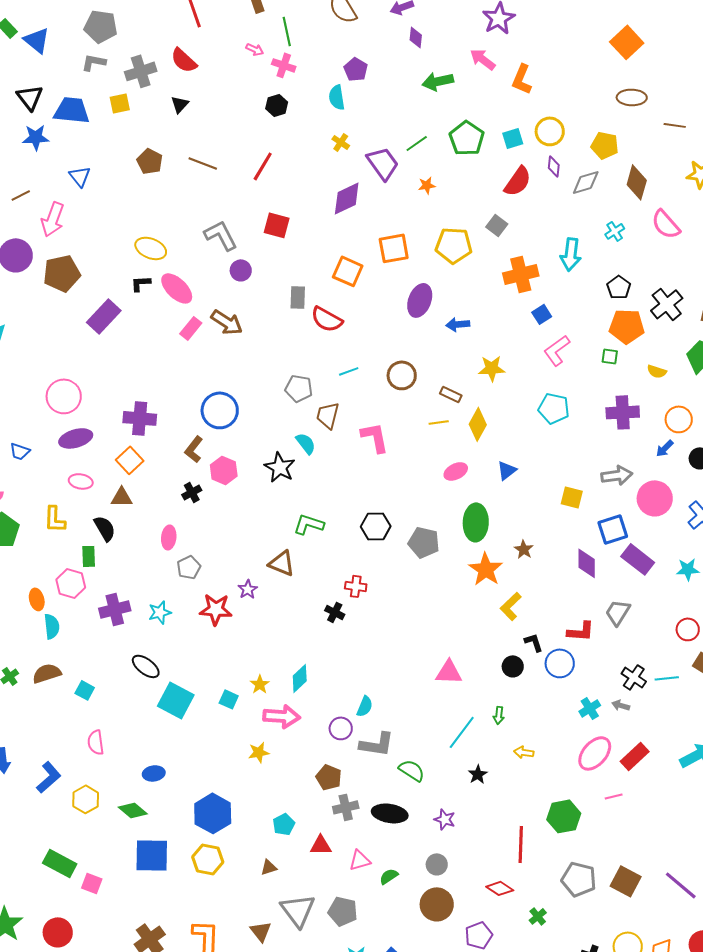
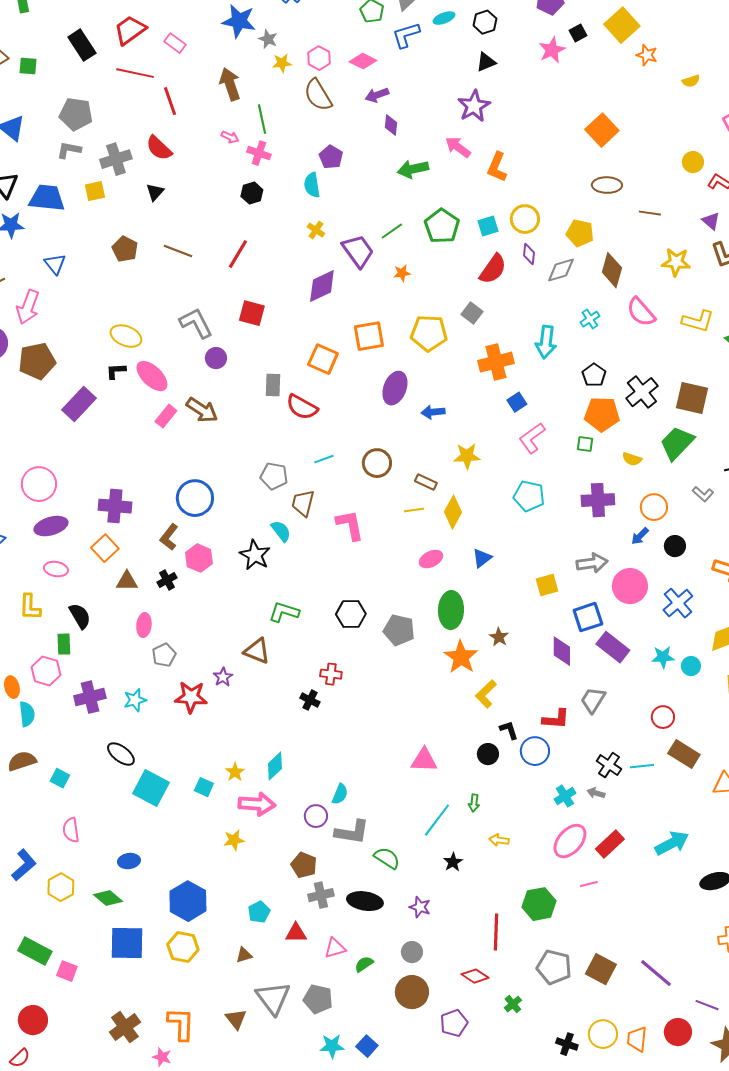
brown triangle: (122, 497) -> (127, 581), moved
yellow square: (572, 497) -> (547, 585), turned -30

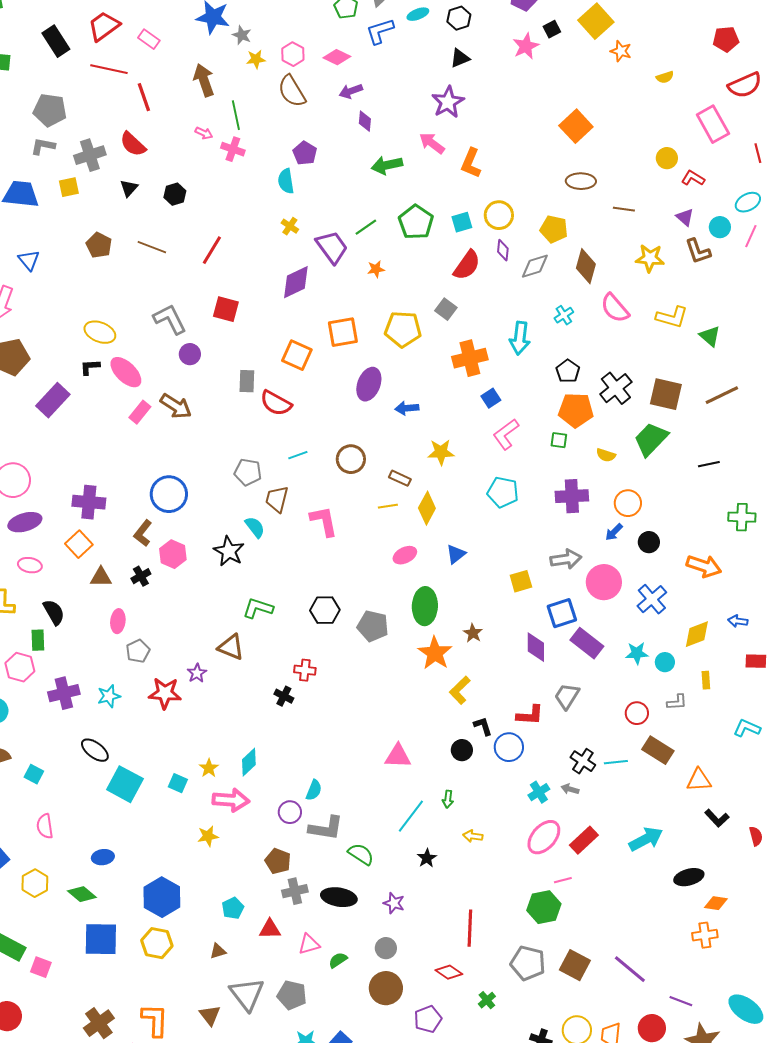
black hexagon: (252, 193) -> (175, 194), moved
gray L-shape: (703, 494) -> (677, 702), moved, turned -45
green hexagon: (539, 904) -> (544, 907), moved

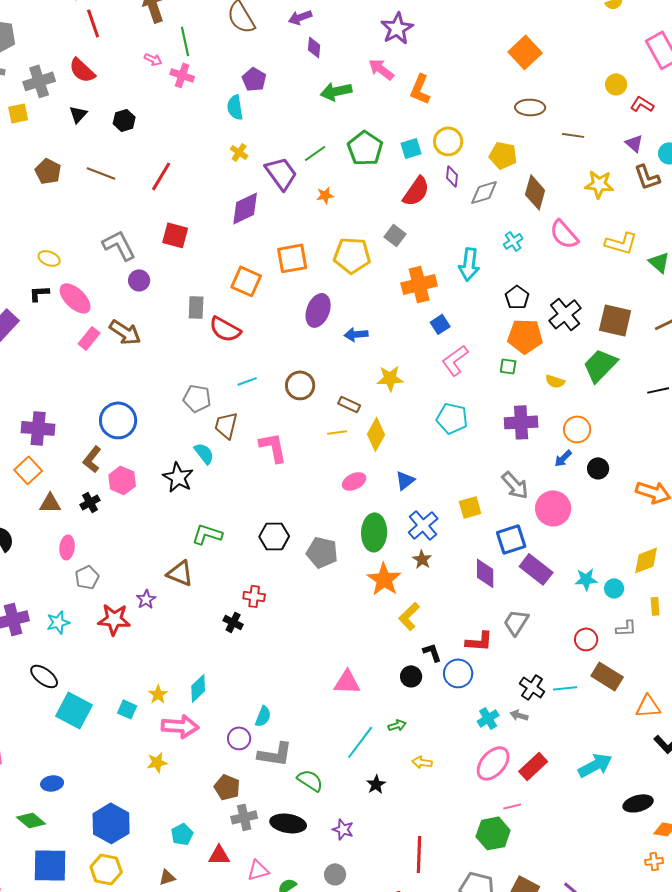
yellow ellipse: (100, 332) -> (49, 258), size x0.7
gray arrow: (566, 559) -> (515, 485), turned 56
blue cross: (652, 599) -> (423, 525), moved
green arrow: (448, 799) -> (397, 725), turned -114
orange cross: (705, 935) -> (654, 861), size x0.7

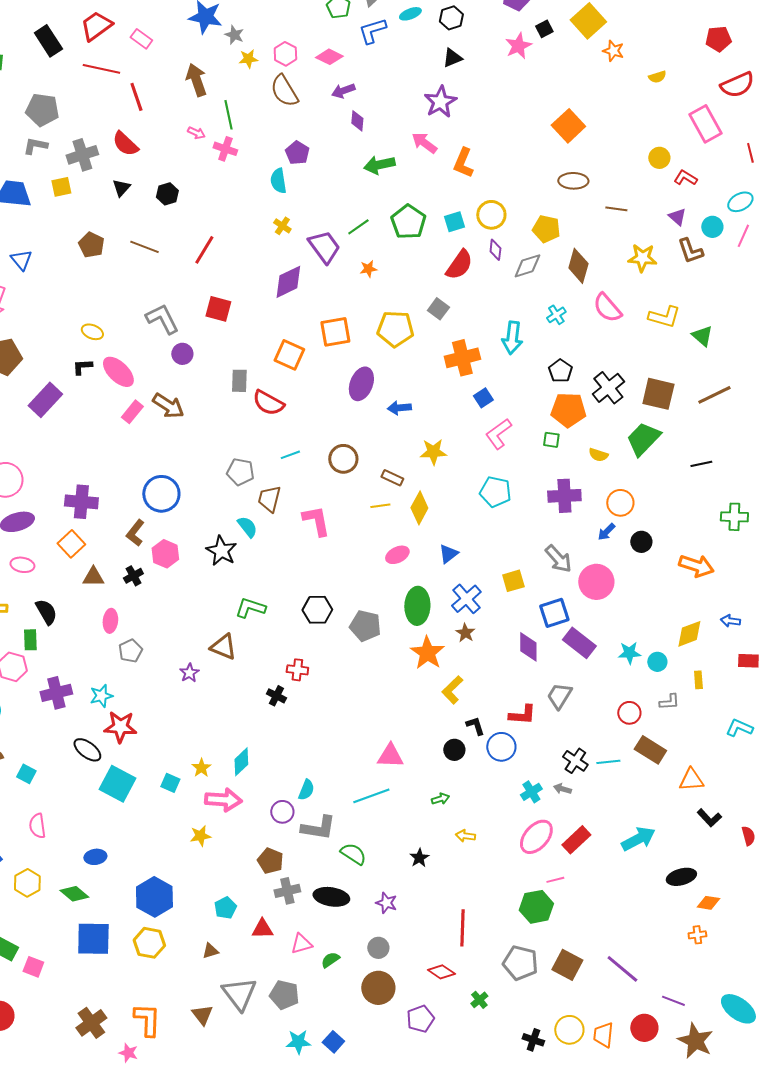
red star: (114, 619) -> (120, 727), moved
cyan line: (360, 742) -> (371, 796), moved, turned 33

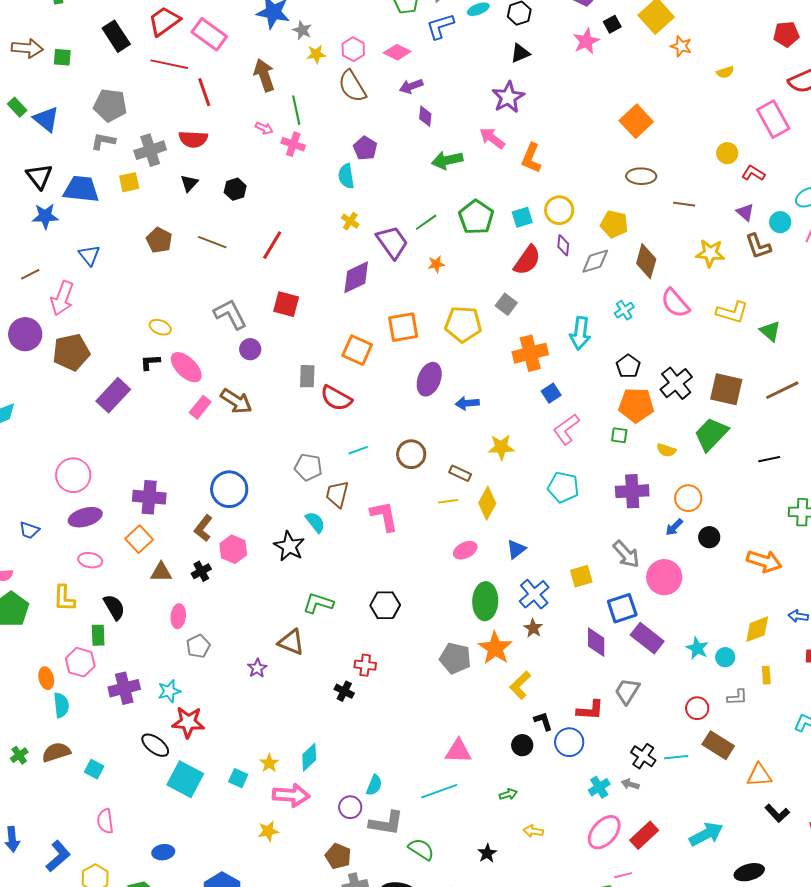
pink rectangle: (141, 39) -> (209, 34), size x1.6
red semicircle: (125, 144) -> (193, 139), turned -40
gray pentagon: (365, 626) -> (455, 658), moved
cyan star: (629, 653) -> (697, 648), turned 30

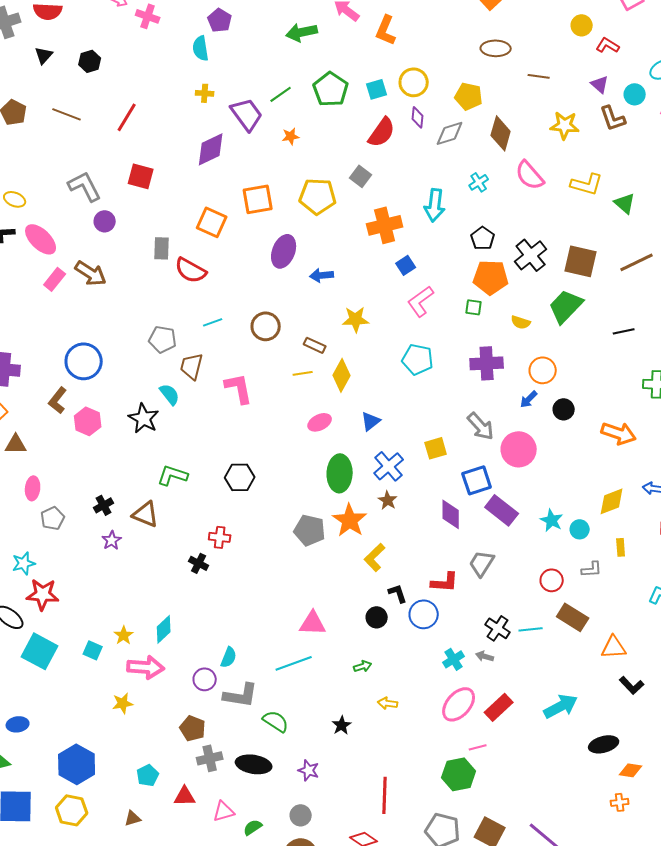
yellow cross: (350, 221) -> (205, 93), turned -30
black cross: (201, 571) -> (104, 505), moved

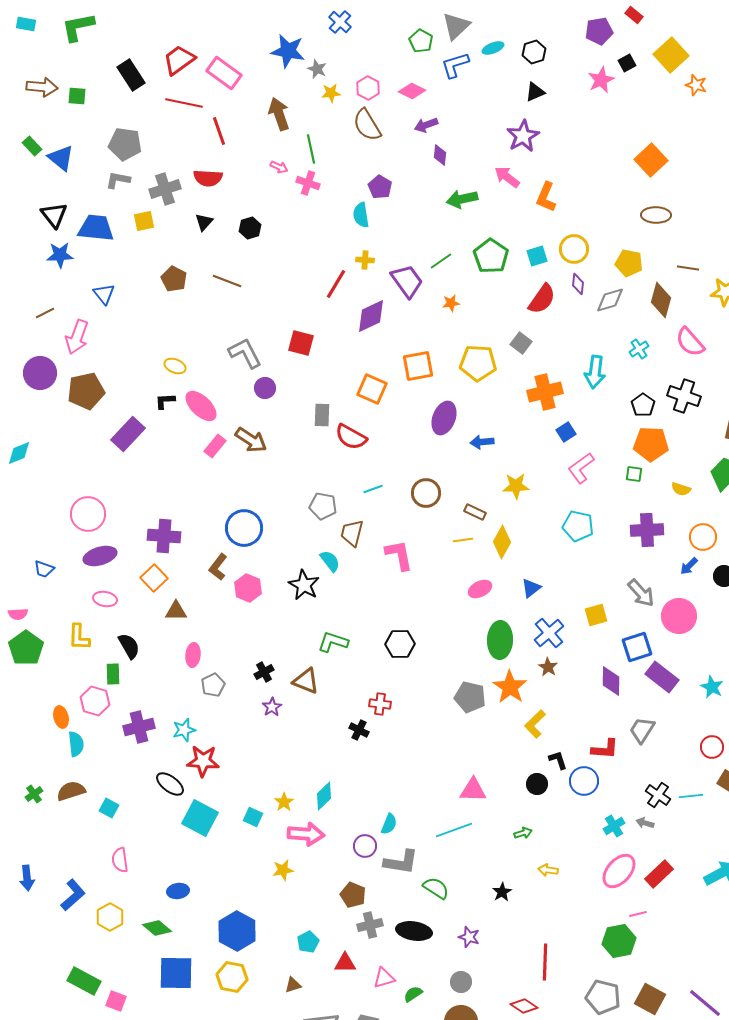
brown line: (539, 76) -> (688, 268), moved
red line: (127, 117) -> (336, 284), moved
black cross: (531, 255) -> (684, 396), moved, turned -32

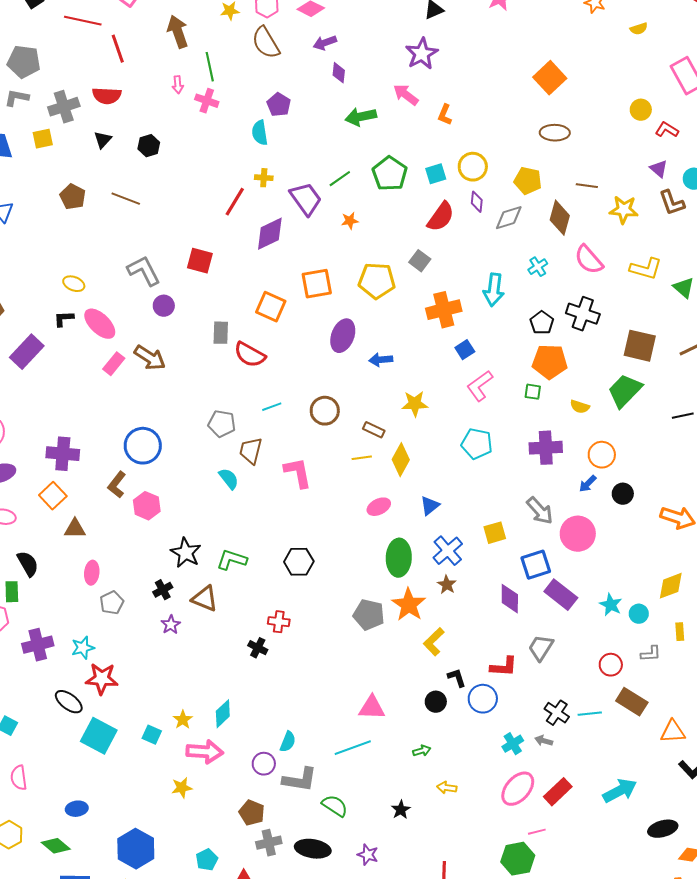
pink arrow: (279, 167) -> (178, 85), turned 60
orange L-shape: (546, 197) -> (445, 115), size x0.7
black star: (304, 585) -> (186, 553), moved

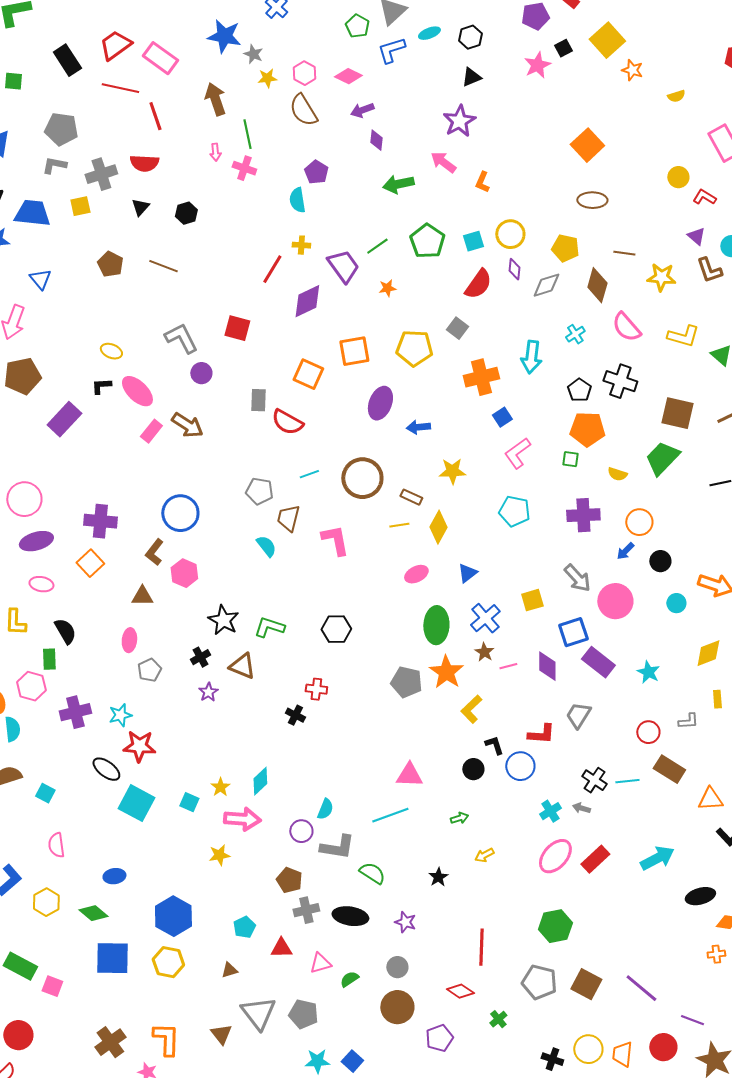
brown circle: (325, 411) -> (362, 478), size x1.4
brown triangle: (75, 529) -> (142, 596), moved
cyan circle: (639, 614) -> (676, 603), moved
yellow arrow: (447, 788) -> (484, 855), turned -36
pink line: (537, 832) -> (508, 666), moved

